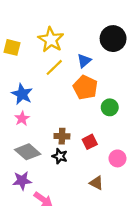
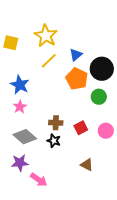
black circle: (113, 39) -> (102, 69), moved
pink circle: (117, 158) -> (106, 131), moved

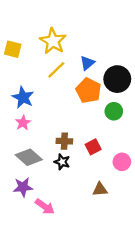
pink circle: (106, 131) -> (122, 162), moved
brown triangle: (87, 165) -> (100, 189), turned -32

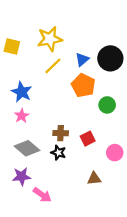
yellow star: (53, 41) -> (50, 39), turned 30
black circle: (117, 79) -> (110, 58), moved

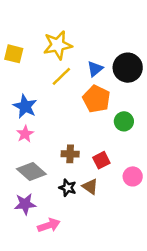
black star: (58, 153) -> (68, 188), moved
brown triangle: (94, 179) -> (90, 186), moved, turned 40
pink arrow: (42, 195) -> (49, 225), turned -54

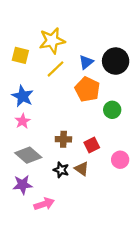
yellow square: (14, 54) -> (20, 55), moved

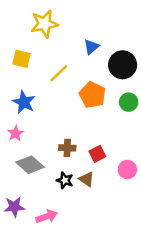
yellow star: (52, 41) -> (44, 24), moved
blue triangle: (86, 62) -> (91, 47), moved
green circle: (112, 110) -> (129, 102), moved
pink star: (23, 121) -> (15, 133), moved
purple star: (23, 185) -> (14, 207), moved

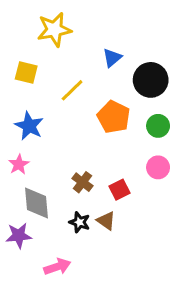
brown cross: (67, 148) -> (82, 182), turned 35
gray diamond: (30, 165) -> (37, 203), turned 44
pink circle: (127, 170) -> (158, 167), moved
purple star: (14, 207) -> (19, 236), moved

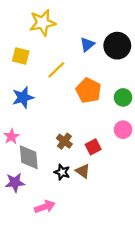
black circle: (151, 80) -> (117, 46), moved
blue star: (29, 126) -> (23, 97), turned 30
pink star: (19, 164) -> (11, 137), moved

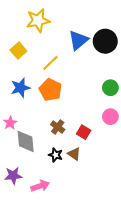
blue triangle: (87, 45) -> (78, 40), size x1.5
yellow square: (21, 56) -> (18, 51), turned 35
orange pentagon: (89, 91) -> (50, 90), moved
red square: (93, 147) -> (84, 132), turned -32
purple star: (15, 183) -> (13, 176), moved

